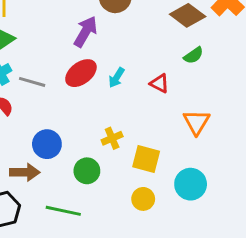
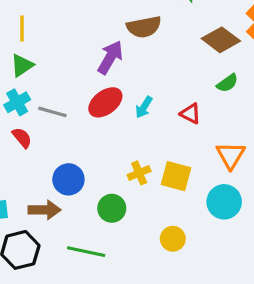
yellow square: (146, 159) -> (176, 176), moved
cyan circle: (191, 184) -> (224, 202), moved

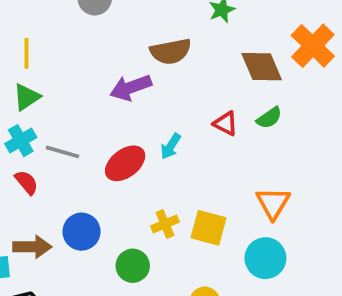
brown diamond: (221, 40) -> (262, 67), turned 30
purple arrow: (110, 57) -> (131, 87), turned -140
red ellipse: (105, 102) -> (125, 163), moved
red triangle: (190, 114) -> (226, 124), moved
brown arrow: (44, 210) -> (32, 247), moved

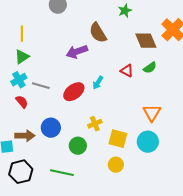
brown semicircle: (171, 51) -> (98, 33), turned 70
yellow square: (209, 228) -> (118, 139), moved

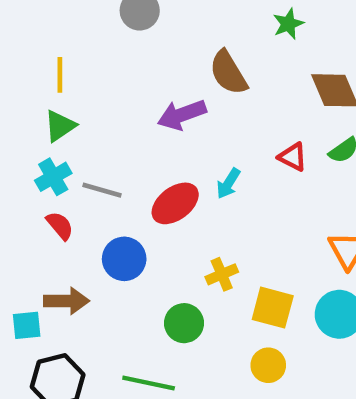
blue circle: (51, 128) -> (124, 259), moved

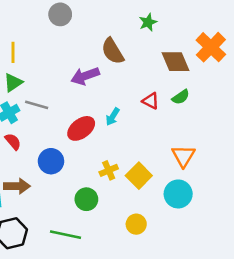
gray line: (102, 190) -> (37, 105), moved
yellow square: (273, 308) -> (139, 176), moved, turned 30

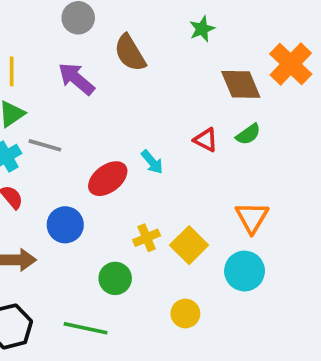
brown semicircle: (113, 51) -> (130, 53), moved
purple arrow: (85, 76) -> (76, 79), moved, turned 60
cyan arrow: (113, 117) -> (152, 162), turned -72

